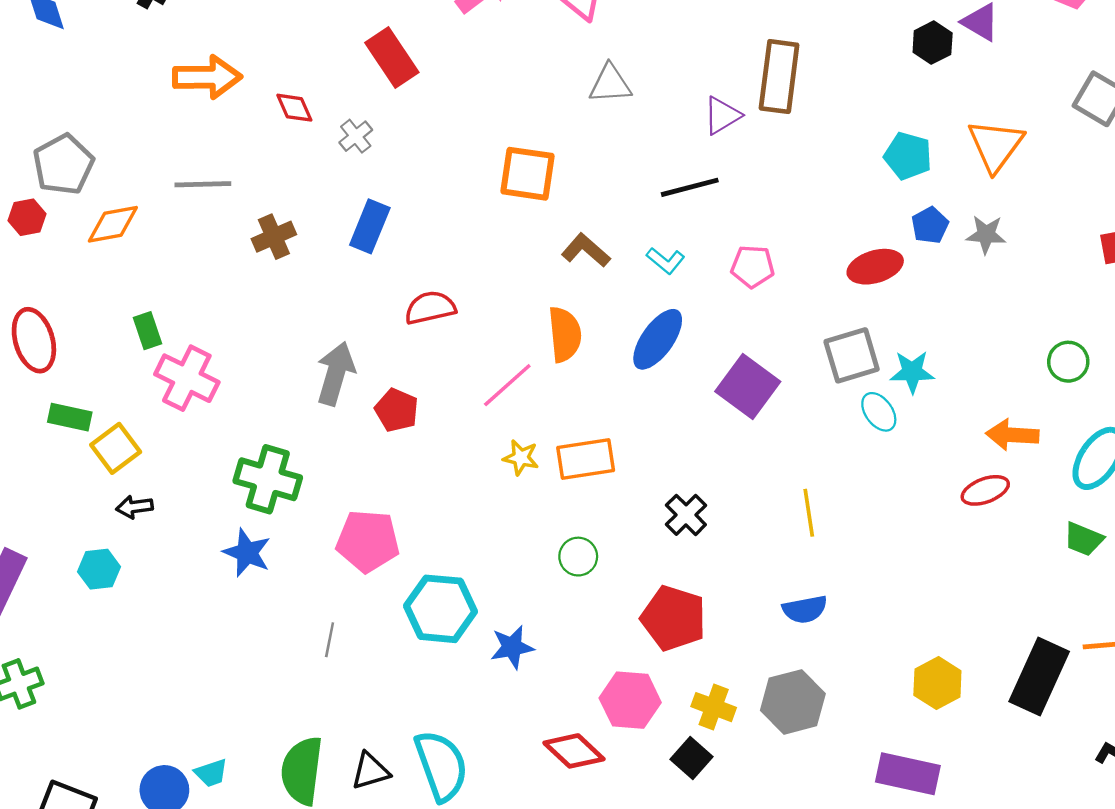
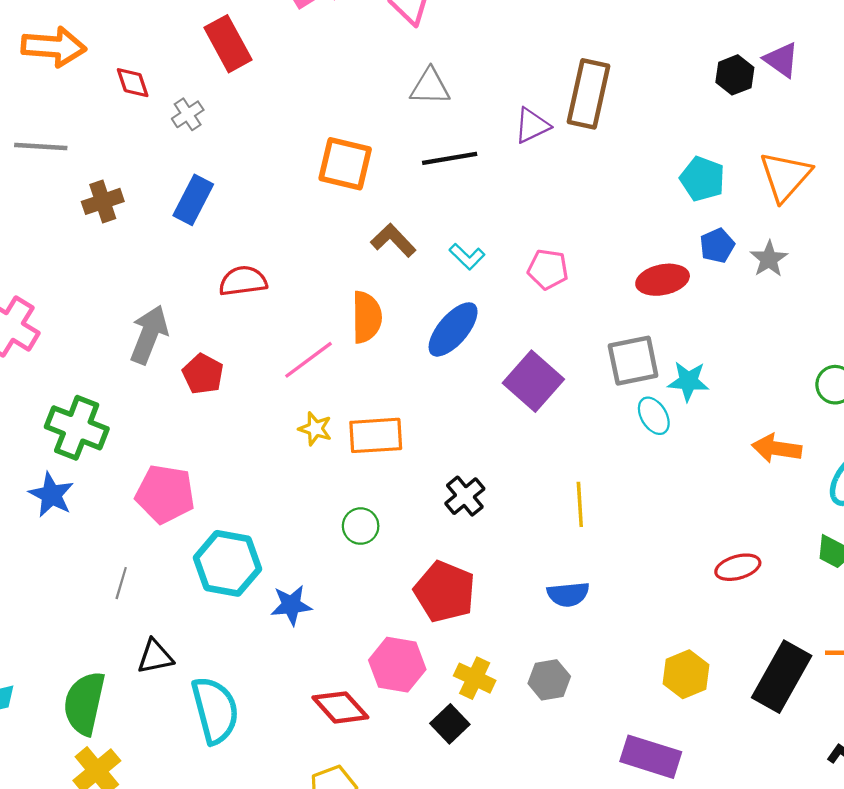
black line: (690, 187) -> (450, 158), moved
gray star: (986, 235) -> (769, 259), turned 30
red ellipse: (985, 490) -> (738, 567), moved
gray hexagon: (793, 702) -> (549, 680), size x0.7
black triangle: (370, 771) -> (155, 657), moved

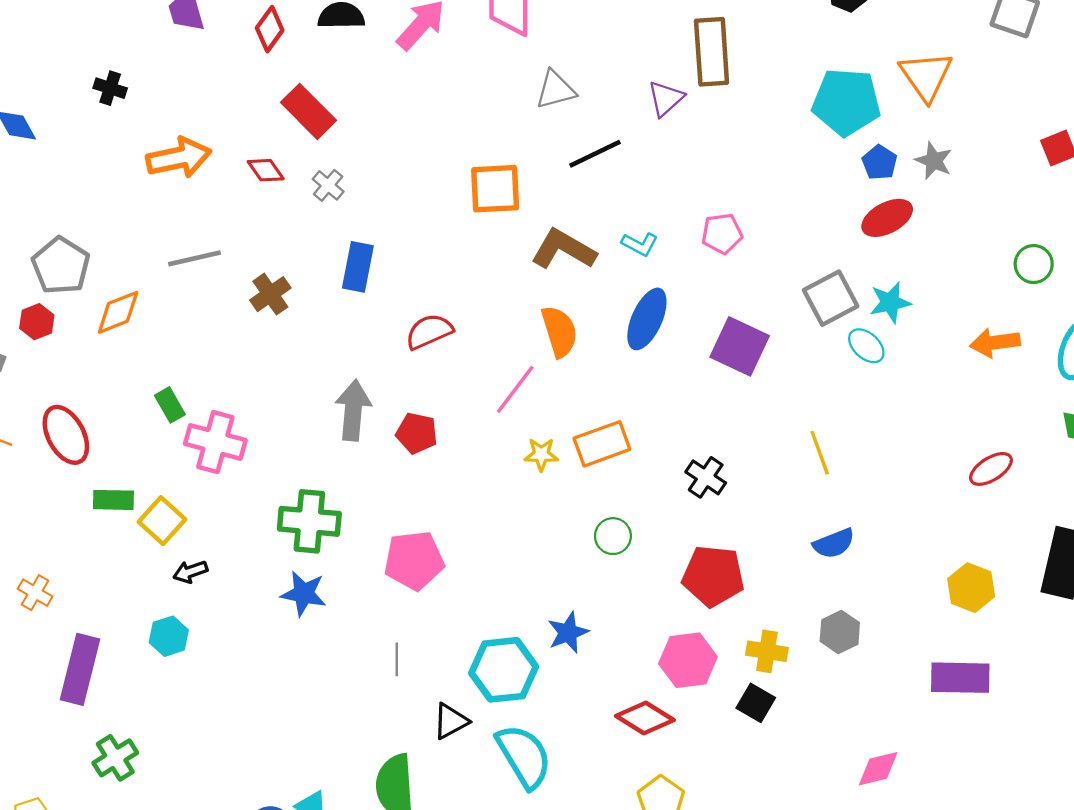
red rectangle: (228, 44) -> (309, 111), moved
cyan pentagon: (702, 179) -> (846, 102), size x1.5
brown L-shape: (393, 240) -> (564, 249), size x1.4
red ellipse: (663, 280) -> (887, 218), moved
cyan hexagon: (227, 563) -> (504, 670), moved

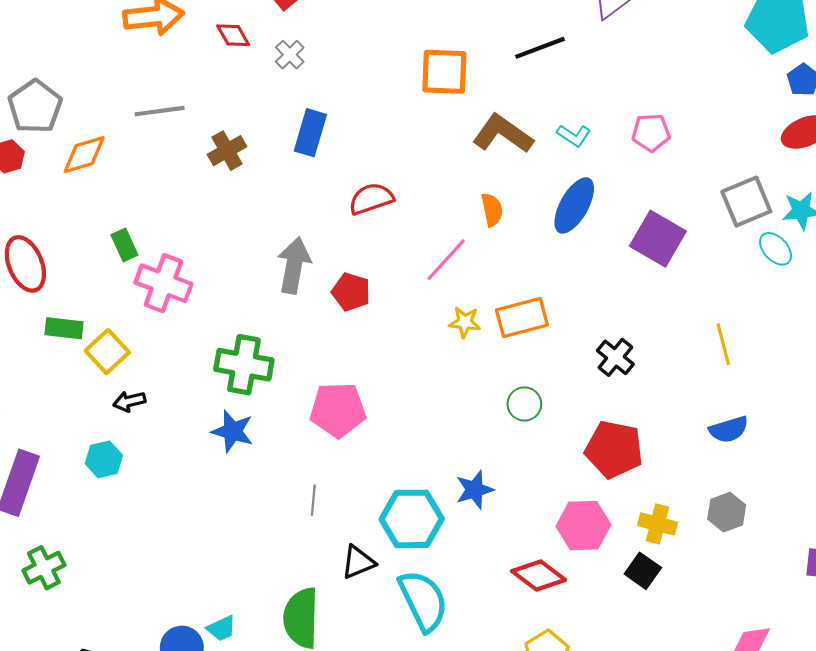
orange semicircle: (559, 332) -> (492, 210), size x0.7

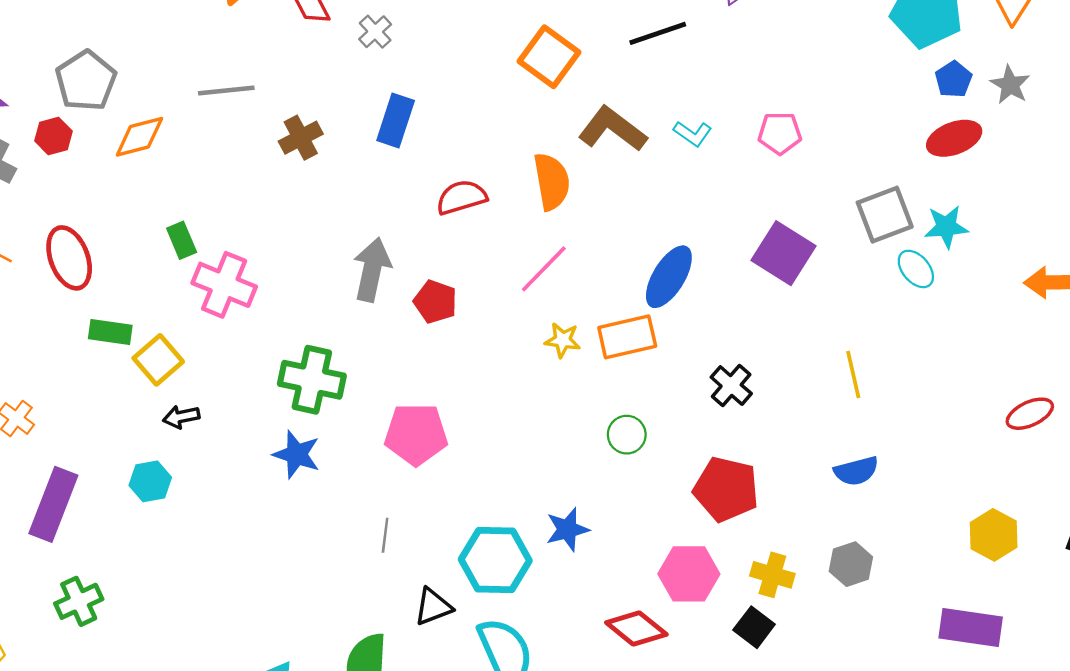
orange square: (444, 72) -> (549, 57), turned 32
blue ellipse: (574, 205) -> (669, 277), moved
orange semicircle: (492, 210) -> (552, 182), moved, size x1.5

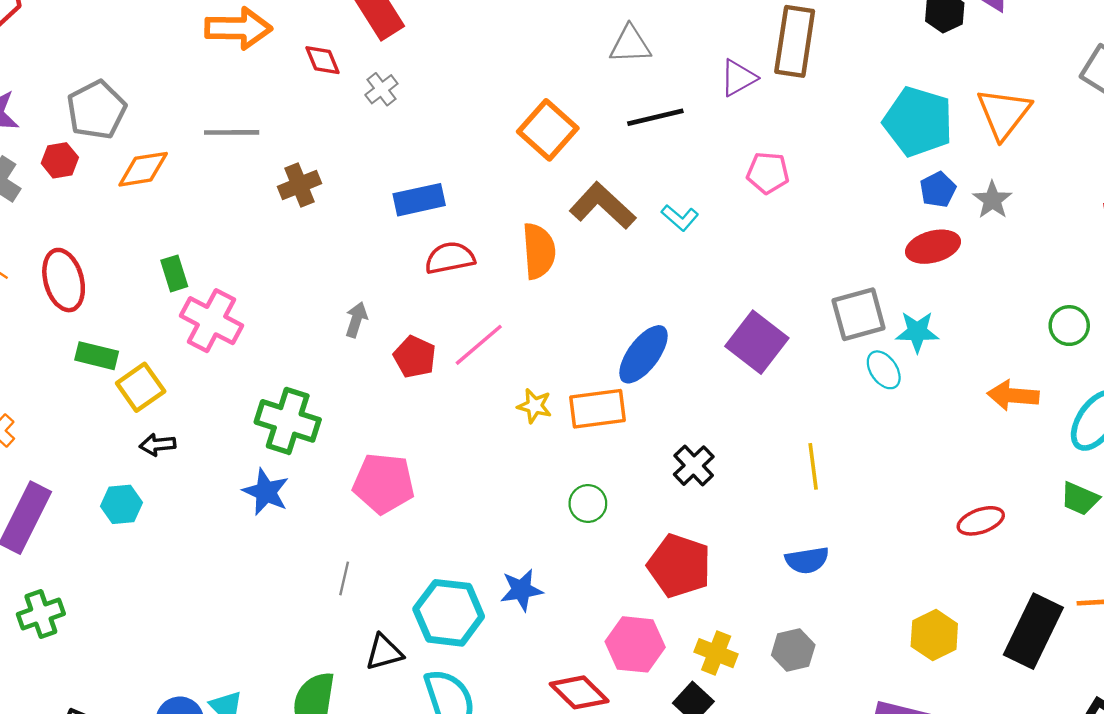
blue rectangle: (396, 121) -> (419, 200), moved, turned 54
pink pentagon: (780, 133) -> (768, 173), moved
pink line: (544, 269) -> (479, 345), moved
gray arrow: (372, 270) -> (356, 320), size x0.6

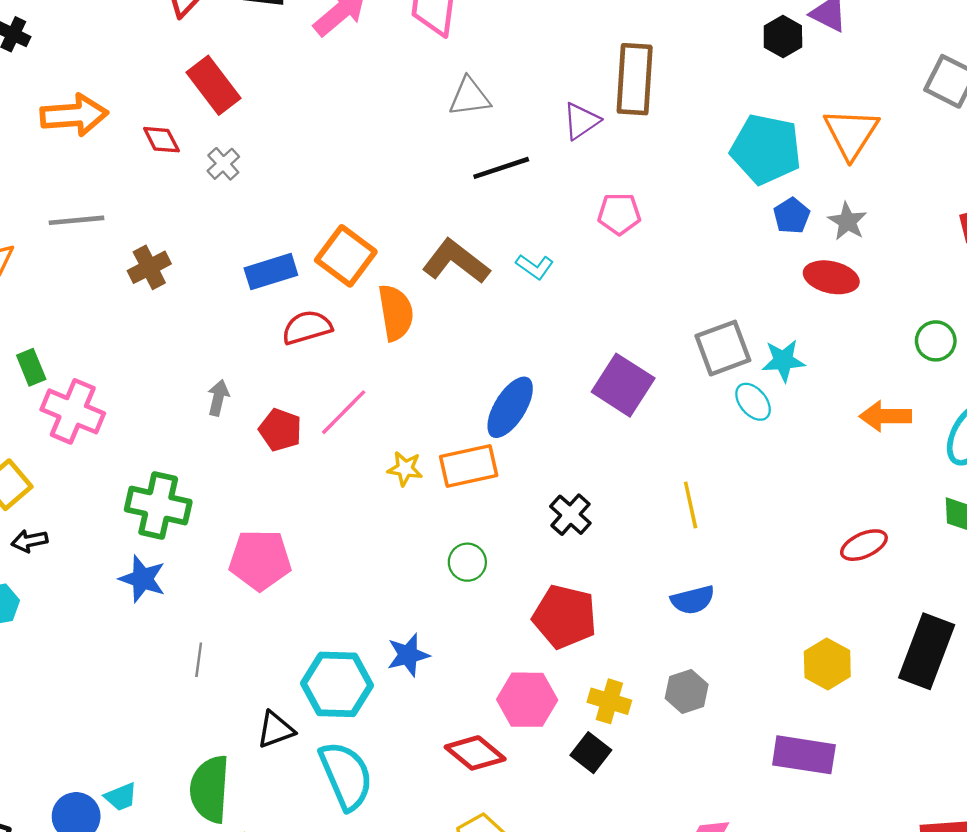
orange square: (548, 130) -> (346, 256), moved
red ellipse: (933, 247) -> (831, 277), moved, turned 33
gray line: (344, 578) -> (199, 660), moved

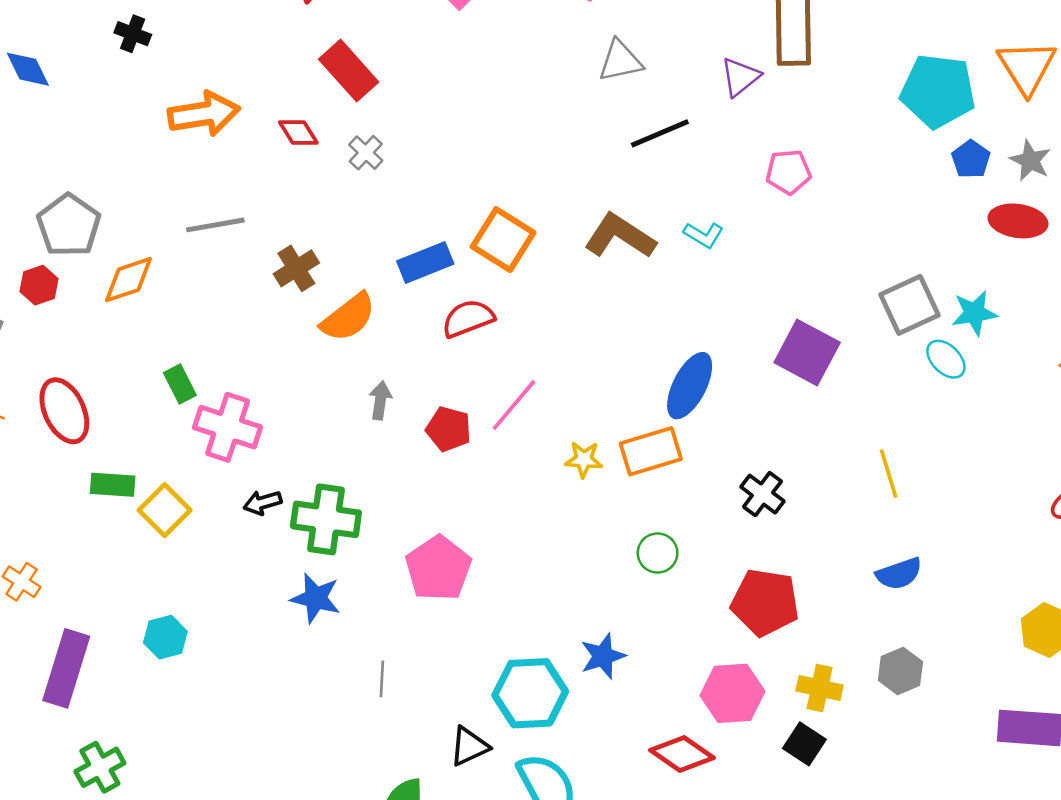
orange semicircle: (396, 313) -> (348, 317), moved, turned 66
black arrow: (29, 541) -> (263, 503), moved
pink pentagon: (260, 560) -> (438, 568), turned -30

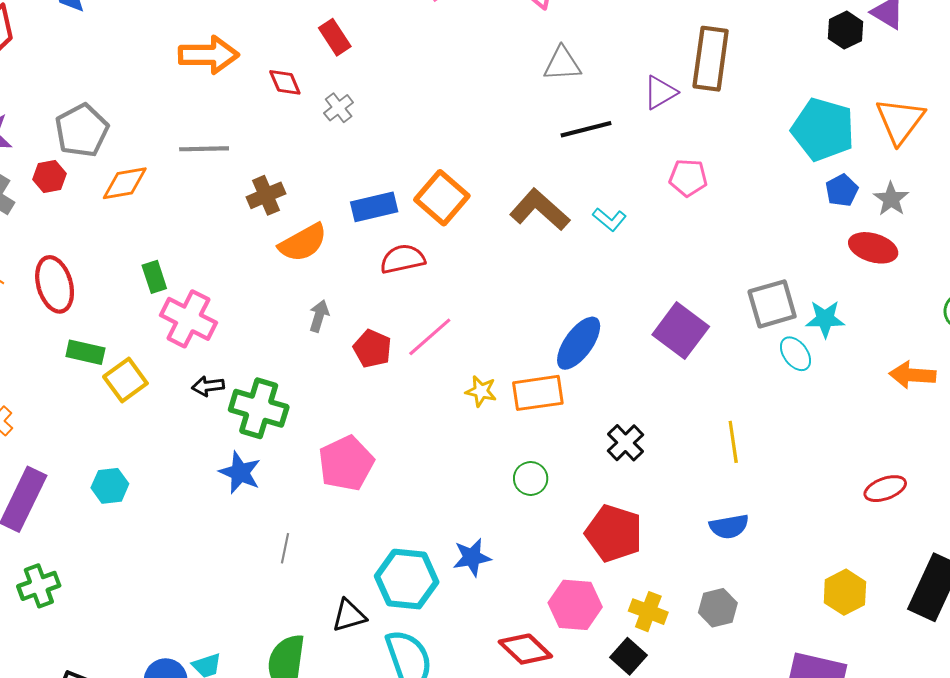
red rectangle: (349, 71) -> (335, 37), size x0.7

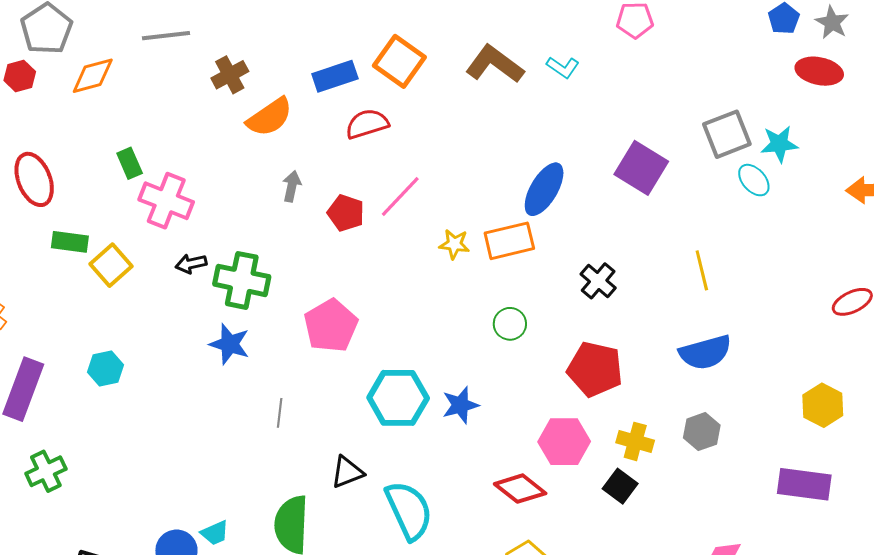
blue semicircle: (729, 526) -> (705, 352), size x1.4
cyan hexagon: (407, 579) -> (398, 398), moved

